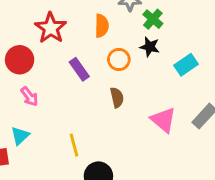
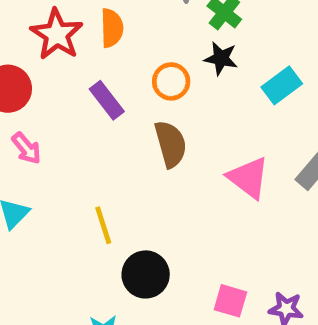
orange semicircle: (102, 26) -> (112, 28), moved
brown semicircle: (117, 97) -> (171, 144), size x1.4

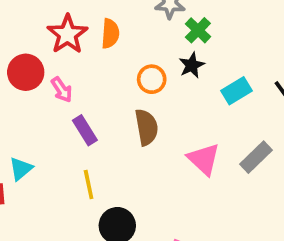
black star: (221, 58) -> (192, 65), turned 30
purple rectangle: (107, 100) -> (85, 130), moved
pink arrow: (26, 148) -> (62, 90), moved

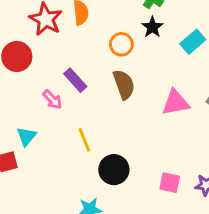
pink arrow: (62, 90) -> (52, 100), moved
purple rectangle: (85, 130) -> (75, 80), moved
pink triangle: (204, 159) -> (176, 103), turned -44

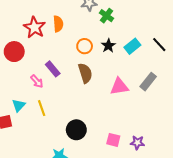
black star: (152, 27) -> (108, 46), moved
yellow line: (84, 140) -> (42, 108), moved

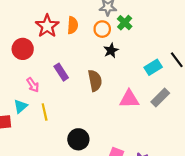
orange circle: (85, 46) -> (102, 29), moved
black star: (108, 46) -> (111, 51), moved
cyan rectangle: (132, 46) -> (153, 67), moved
pink arrow: (37, 81) -> (33, 85), moved

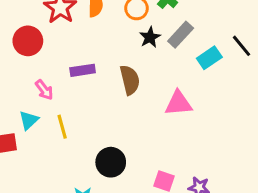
purple rectangle: (61, 72) -> (83, 70), turned -63
gray rectangle: (160, 97) -> (181, 35), moved

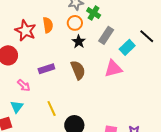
black star: (150, 37) -> (79, 42), moved
pink triangle: (178, 103) -> (113, 69), moved
yellow line: (62, 127) -> (52, 108), moved

